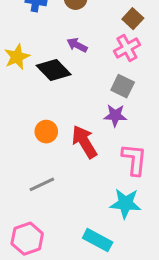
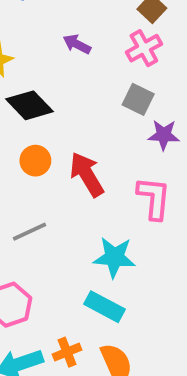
black diamond: (54, 70) -> (29, 105), moved
purple star: (115, 115) -> (164, 135), moved
cyan star: (125, 203) -> (114, 257), moved

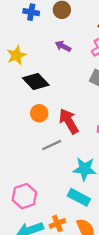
gray line: (29, 232) -> (52, 145), moved

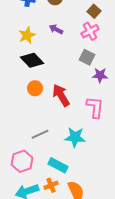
yellow star: (16, 55) -> (27, 35), moved
gray line: (52, 145) -> (40, 134), moved
cyan rectangle: (79, 197) -> (58, 165), moved

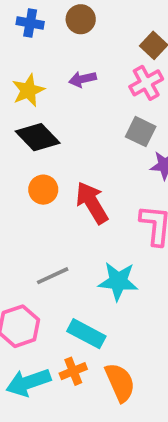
purple arrow: (56, 29) -> (83, 79), turned -40

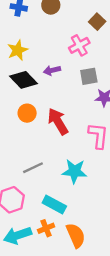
purple arrow: (83, 79) -> (52, 70), moved
pink cross: (146, 83) -> (79, 45), moved
gray square: (141, 132) -> (89, 76), turned -36

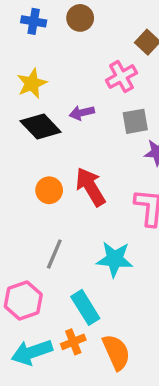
orange circle: (27, 113) -> (49, 190), moved
gray line: (33, 168) -> (54, 254), turned -42
cyan rectangle: (54, 204) -> (85, 307), turned 30

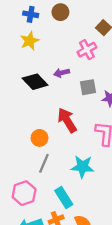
yellow star: (32, 83) -> (30, 41), moved
gray square: (135, 121) -> (88, 87), moved
orange circle: (49, 190) -> (39, 138), moved

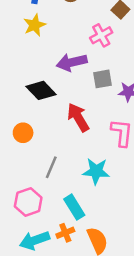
purple arrow: (62, 73) -> (72, 62), size x1.6
black diamond: (35, 82) -> (41, 90), moved
orange circle: (39, 138) -> (23, 133), moved

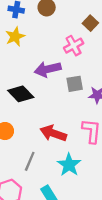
red arrow: (78, 117) -> (53, 133), moved, turned -40
cyan star: (96, 171) -> (69, 165), turned 30

